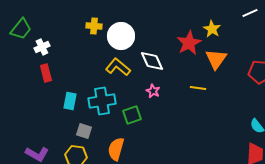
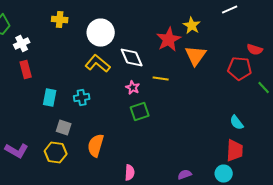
yellow cross: (94, 26) -> (60, 20), moved
yellow line: (198, 88) -> (161, 78), moved
cyan cross: (102, 101) -> (82, 98), size x0.6
green square: (132, 115) -> (140, 112), moved

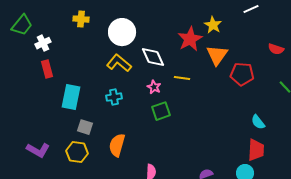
red pentagon: (240, 68) -> (242, 74), moved
cyan rectangle: (50, 98) -> (71, 97), size x1.4
cyan cross: (82, 98) -> (114, 97), moved

